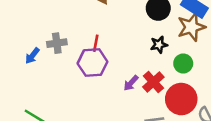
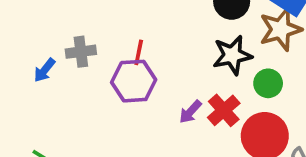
black star: (159, 45) -> (232, 55), size x1.5

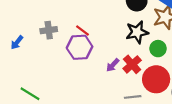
red line: (139, 52) -> (82, 31), turned -64
blue arrow: (45, 70) -> (17, 42), moved

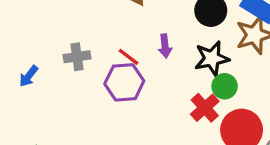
green circle: (158, 49) -> (225, 86), moved
purple arrow: (113, 65) -> (165, 46), moved, turned -48

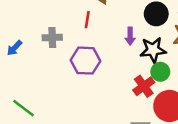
purple arrow: (165, 46) -> (130, 36), moved
red line: (129, 57) -> (87, 20), moved, turned 56

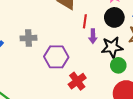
red line: (87, 20) -> (85, 21), moved
red cross: (144, 86) -> (77, 81), moved

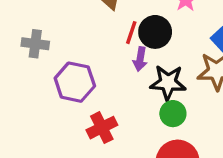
black circle: (114, 17) -> (155, 32), moved

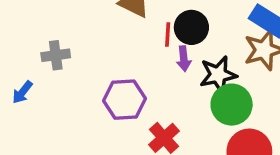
gray cross: (35, 44) -> (56, 55), moved
green circle: (173, 114) -> (232, 105), size x1.5

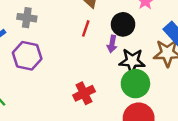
red line: (168, 35) -> (86, 28), moved
purple hexagon: (125, 100) -> (27, 56), moved

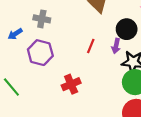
red line: (86, 28) -> (91, 46), moved
red cross: (84, 93) -> (71, 84), moved

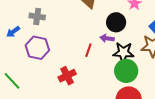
red line: (91, 46) -> (88, 50), moved
purple arrow: (116, 46) -> (107, 38), turned 88

